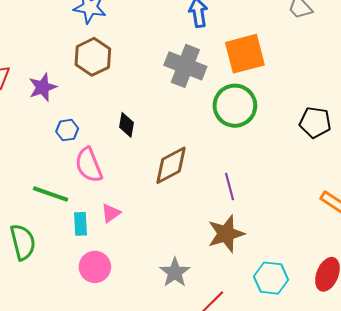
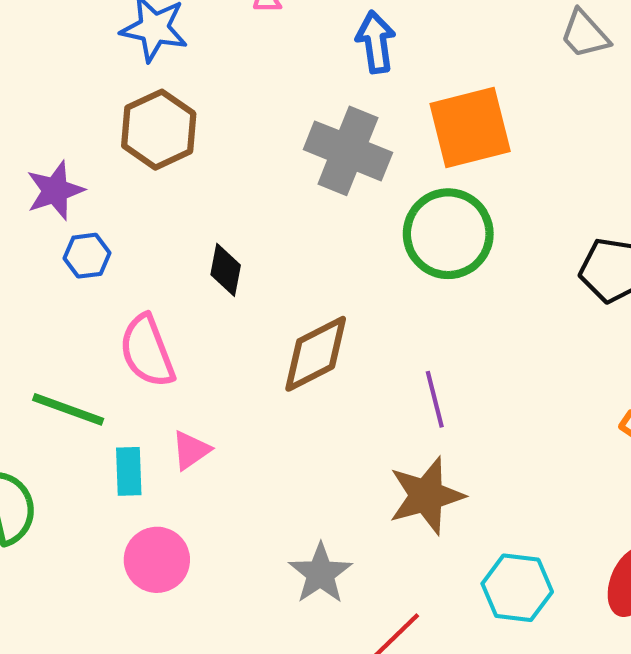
blue hexagon: (67, 130) -> (87, 256), moved

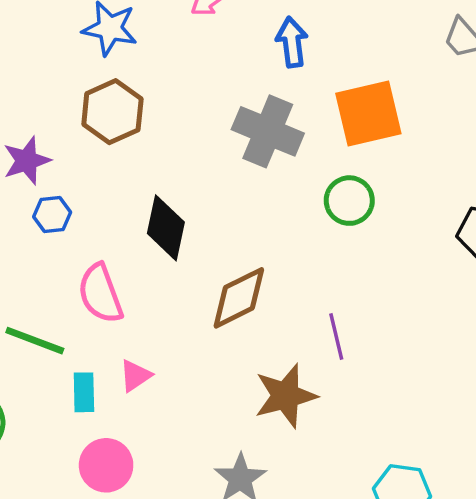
green circle: (448, 234) -> (349, 201), size x0.7
black diamond: (226, 270) -> (166, 228), size x1.5
brown star: (426, 496) -> (286, 396), moved

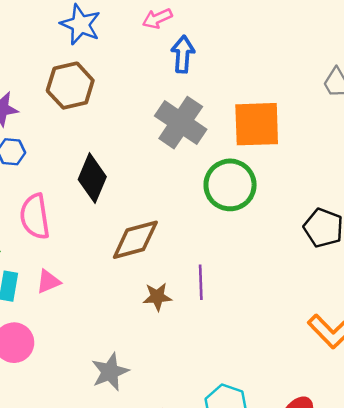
blue arrow: (292, 42) -> (183, 54), moved
green circle: (349, 201) -> (230, 185), size x1.4
brown star: (286, 396) -> (157, 297), moved, size x0.6

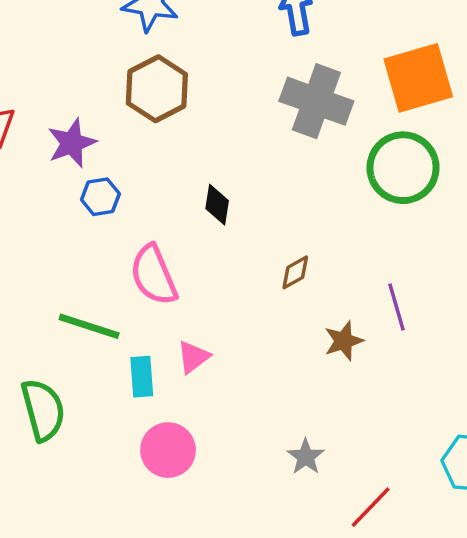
black diamond: (92, 178) -> (217, 205), size x0.6
brown diamond: (135, 240) -> (295, 272), size x0.5
gray star: (110, 372) -> (306, 457), size x0.7

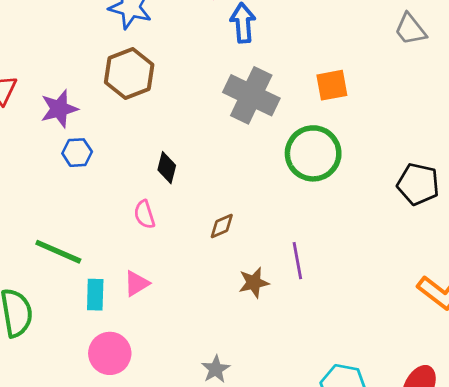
orange square: (418, 78) -> (332, 85), size x0.6
pink semicircle: (154, 275) -> (144, 214), moved, size x0.6

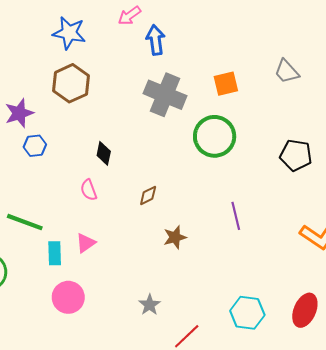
gray trapezoid: (410, 29) -> (287, 71), moved
purple line: (297, 261) -> (236, 216), moved

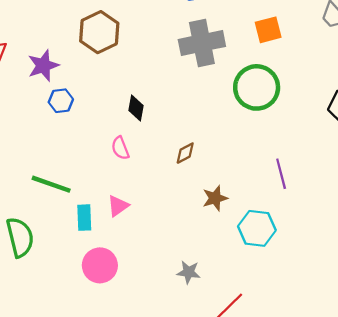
gray cross: (165, 95) -> (202, 43), turned -33
gray star: (150, 305) -> (189, 272), turned -30
cyan hexagon: (247, 313) -> (257, 228), moved

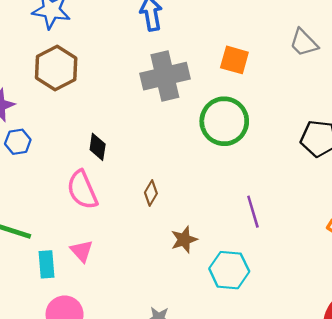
orange square: (268, 30) -> (234, 60), turned 32
pink semicircle: (120, 148) -> (82, 190), size x1.6
brown diamond: (185, 153) -> (151, 193), turned -30
pink triangle: (118, 206) -> (82, 251), turned -35

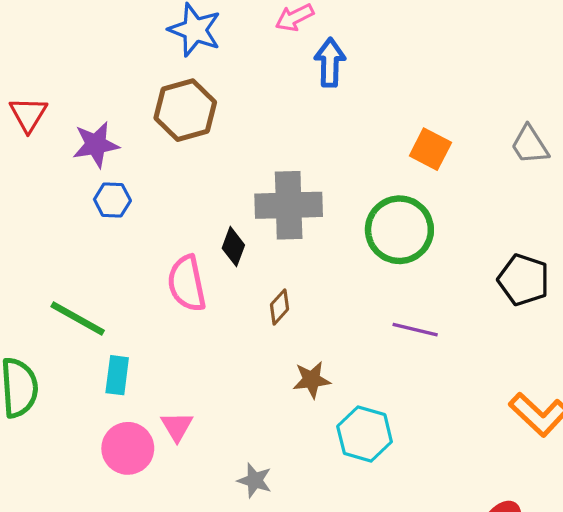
gray cross: (165, 76) -> (289, 205), moved
black diamond: (98, 147) -> (233, 247), moved
purple line: (253, 212) -> (415, 330), moved, turned -72
pink triangle: (82, 251) -> (177, 426), moved

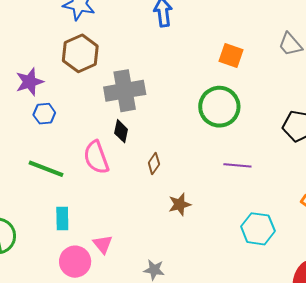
gray cross: (289, 205) -> (125, 91), moved
green line: (78, 318) -> (46, 169), moved
cyan hexagon: (365, 434) -> (258, 229), moved

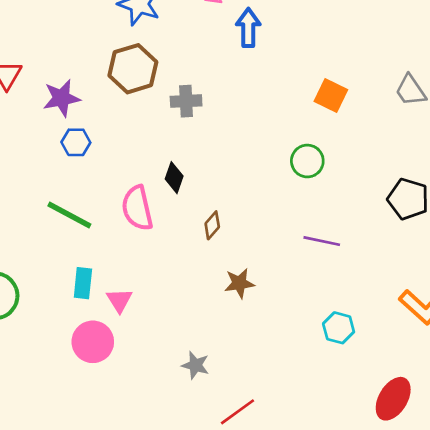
gray cross: (125, 91) -> (186, 101), moved, size x0.6
green circle: (219, 107) -> (307, 161), size x0.6
cyan hexagon: (258, 229) -> (339, 328), size x0.7
pink triangle: (103, 244) -> (119, 300), moved

